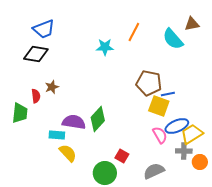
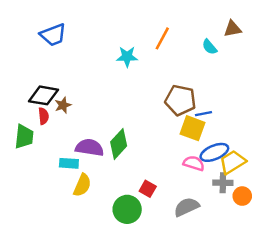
cyan semicircle: (173, 39) -> (210, 47), size x0.6
black diamond: (36, 54) -> (43, 95), moved
pink semicircle: (160, 135) -> (194, 163), turned -42
yellow semicircle: (68, 153) -> (82, 185), turned 66

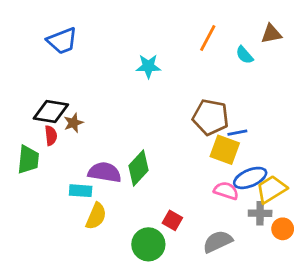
orange line: (162, 38) -> (208, 38), moved

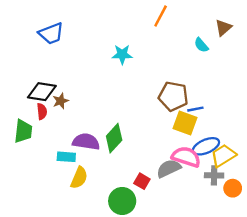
brown triangle: (271, 34) -> (223, 28), turned -30
orange line: (208, 38) -> (161, 16), moved
pink semicircle: (226, 191) -> (186, 157), size x1.4
gray semicircle: (218, 242) -> (169, 168), moved

